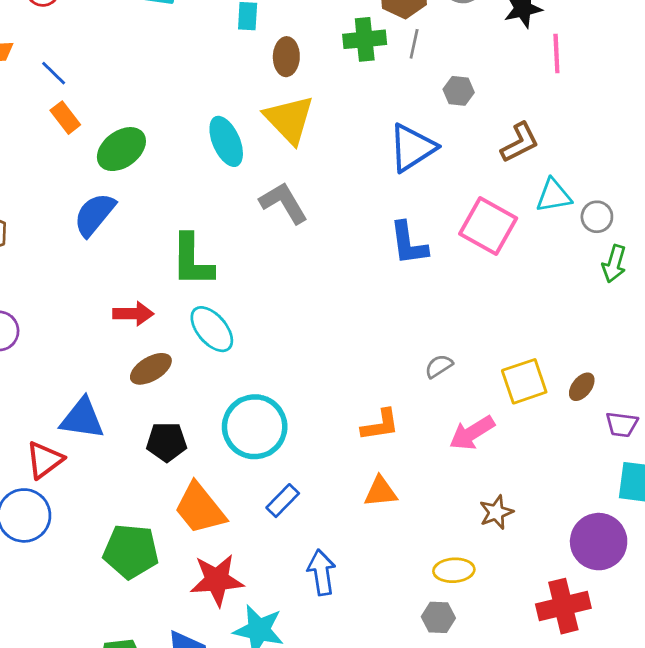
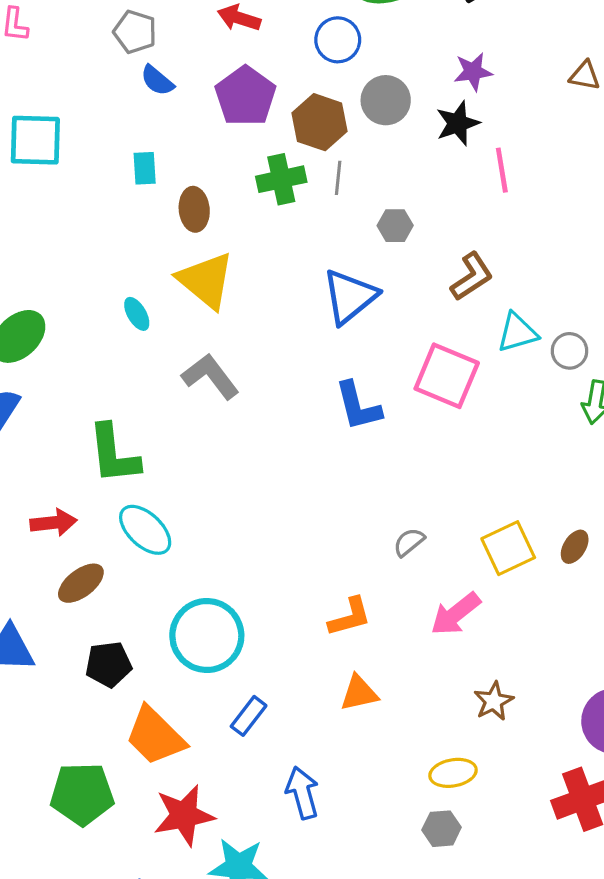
cyan ellipse: (226, 141) -> (137, 314), size x0.6

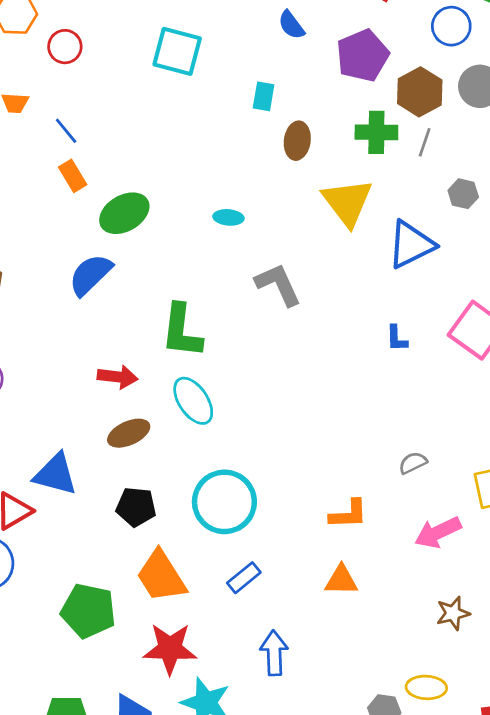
yellow triangle: (206, 280) -> (347, 202), moved
cyan ellipse: (137, 314) -> (228, 217), turned -68
blue L-shape: (358, 406) -> (397, 338), size x0.6
yellow ellipse: (453, 773) -> (426, 687), moved

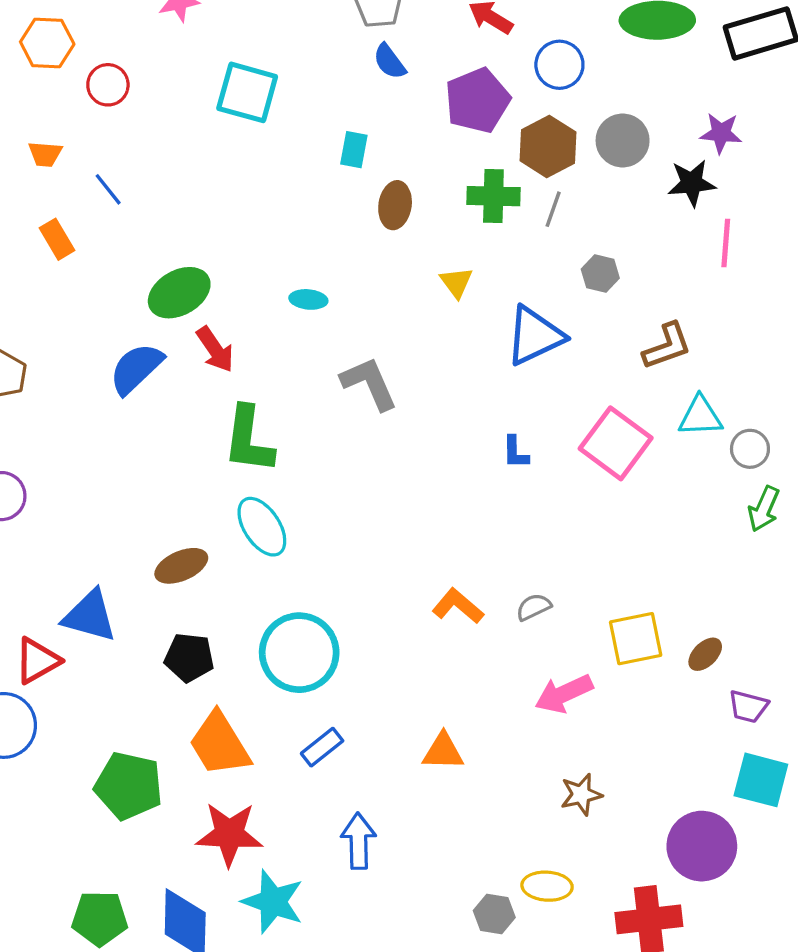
blue circle: (451, 26) -> (559, 65), moved
orange rectangle: (73, 176) -> (57, 239), moved
yellow triangle: (347, 202) -> (456, 282), size x0.5
red arrow: (118, 377) -> (215, 349), moved, turned 48
orange L-shape: (348, 514) -> (458, 606), moved, turned -138

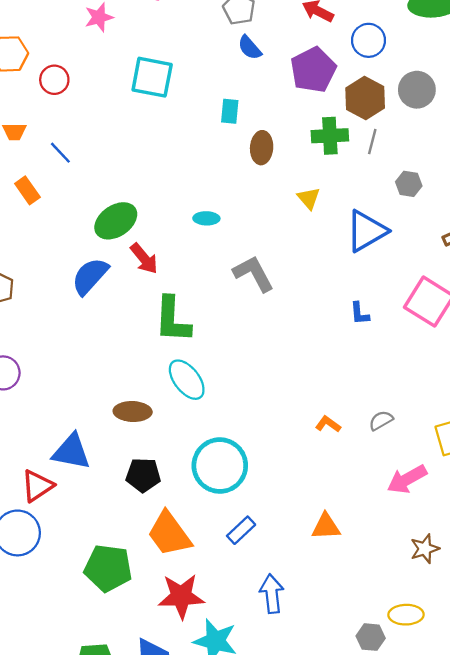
brown ellipse: (181, 566) -> (133, 412), turned 30
orange L-shape: (458, 606) -> (328, 424), size x0.7

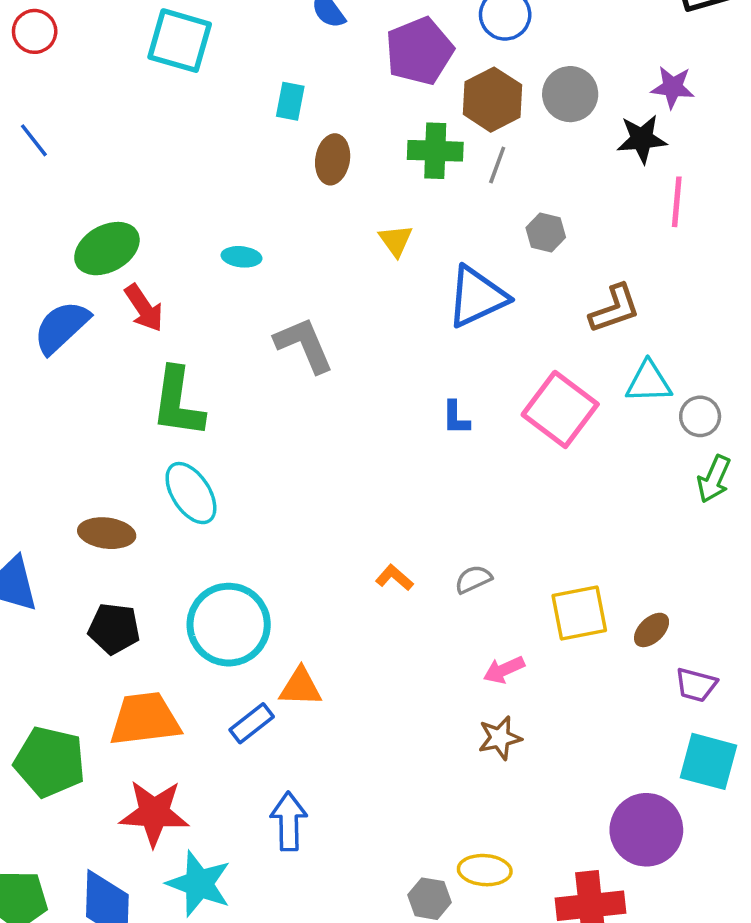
pink arrow: (407, 479) -> (504, 670), size x0.7
orange triangle: (326, 527) -> (300, 687), moved
orange trapezoid: (169, 534) -> (145, 719), turned 114
brown star: (425, 549) -> (500, 738), moved

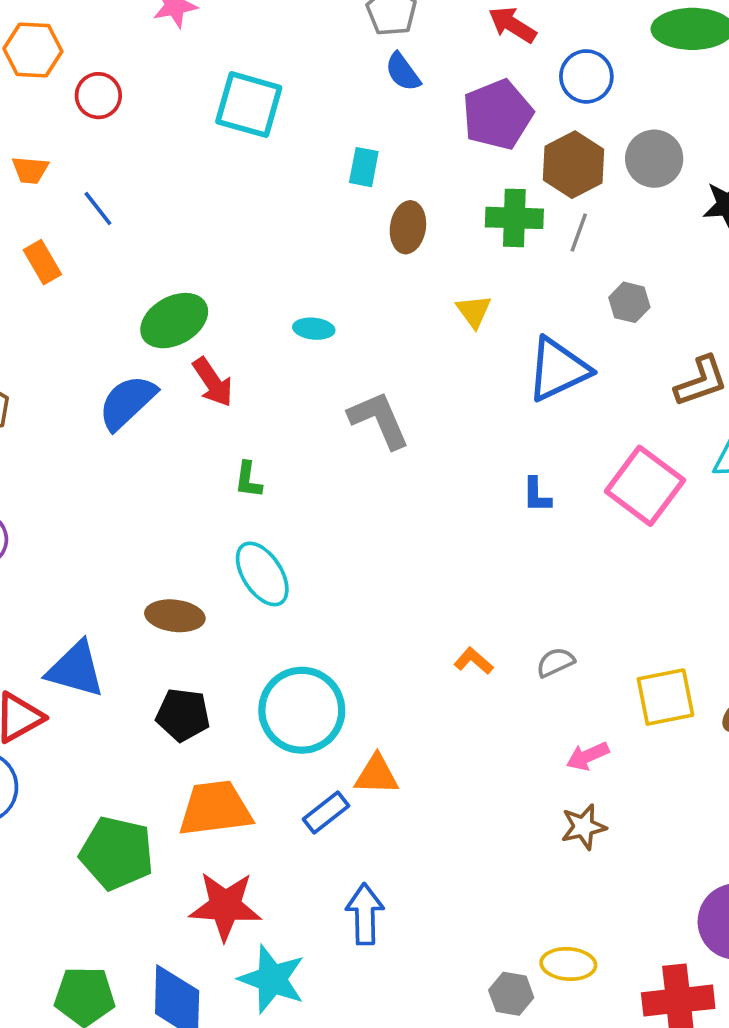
green L-shape: (178, 402) -> (248, 480), size x0.5

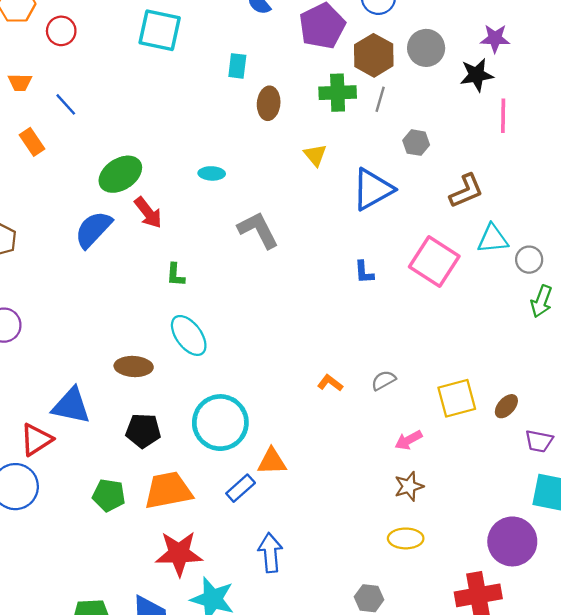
green pentagon: (117, 853) -> (109, 495), moved, size x0.7
yellow ellipse: (568, 964) -> (406, 538), moved

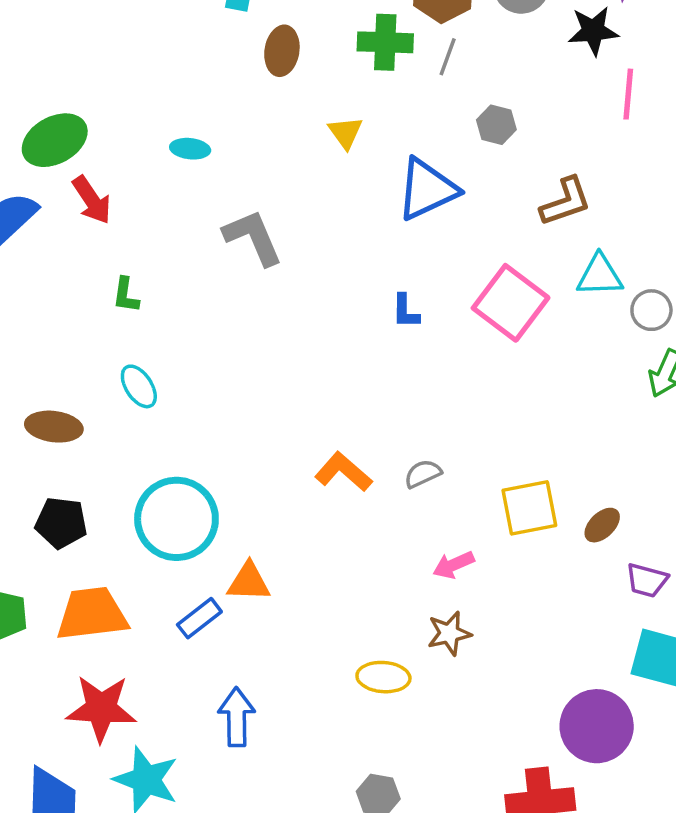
cyan ellipse: (189, 335) -> (139, 386), size x0.7
orange L-shape: (330, 383) -> (343, 472), size x1.5
yellow ellipse: (406, 538) -> (383, 677), moved

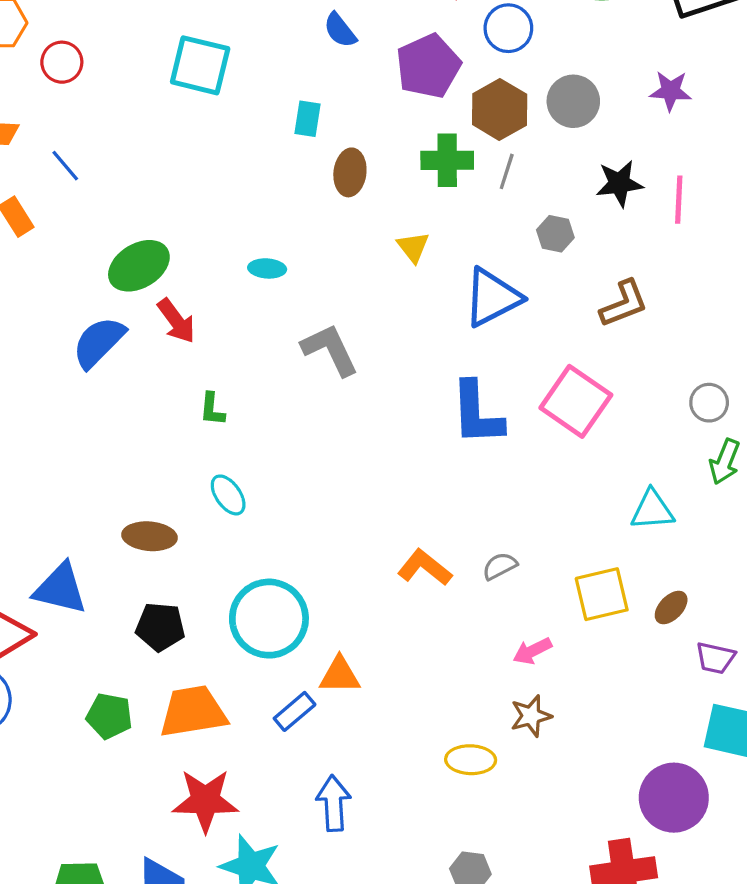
black star: (593, 31) -> (619, 183), moved
cyan triangle: (600, 275) -> (652, 510), moved
blue L-shape: (405, 311) -> (477, 413), size x2.0

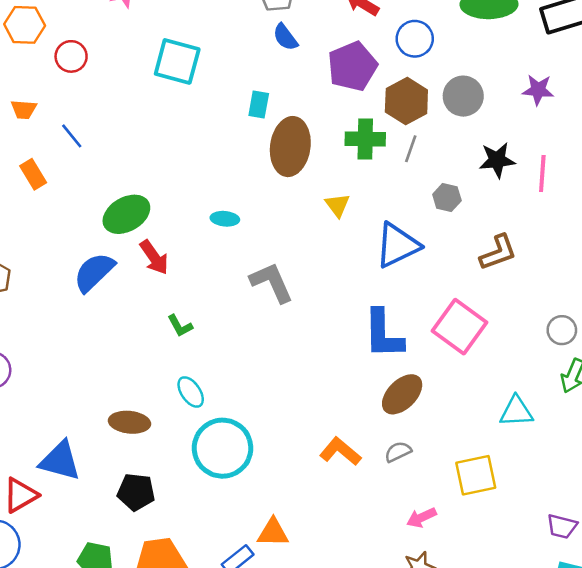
brown ellipse: (350, 172) -> (290, 147), size x1.6
green L-shape: (212, 409) -> (180, 326), turned -36
brown ellipse: (671, 608) -> (402, 394), moved, size x1.6
cyan circle: (269, 619) -> (223, 448), moved

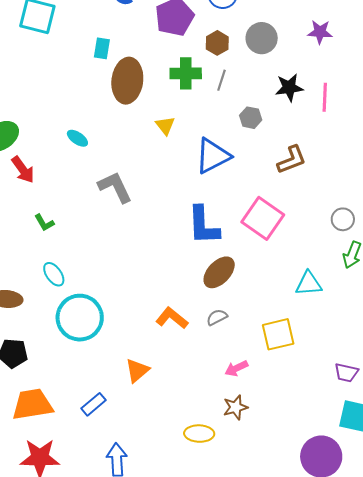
brown hexagon: (406, 101) -> (217, 43), size x0.7
cyan ellipse: (225, 219) -> (77, 138), turned 30
orange triangle: (273, 533) -> (137, 370), moved, turned -40

